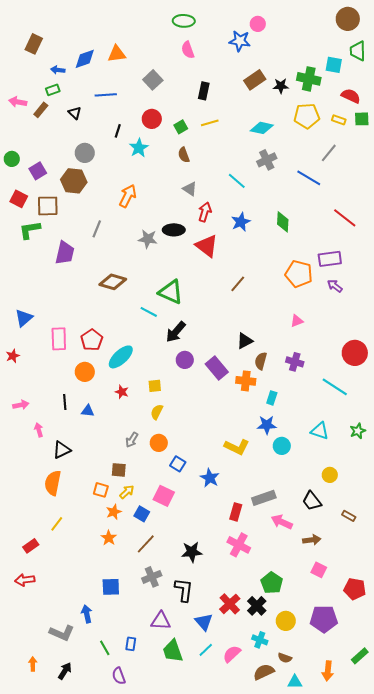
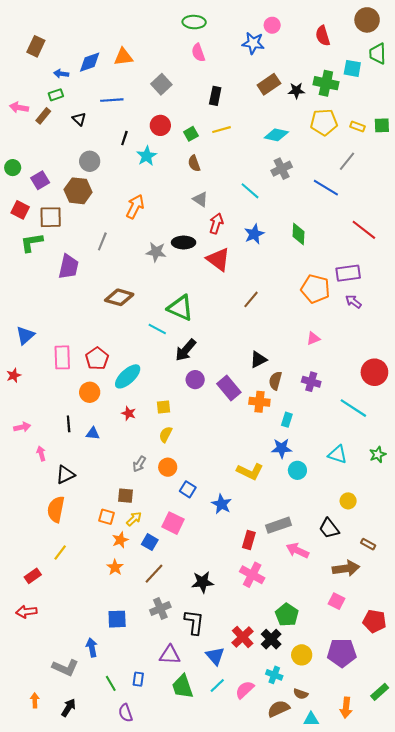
red semicircle: (351, 96) -> (323, 36), moved, turned -132
brown arrow: (312, 540) -> (346, 568), moved, size x1.4

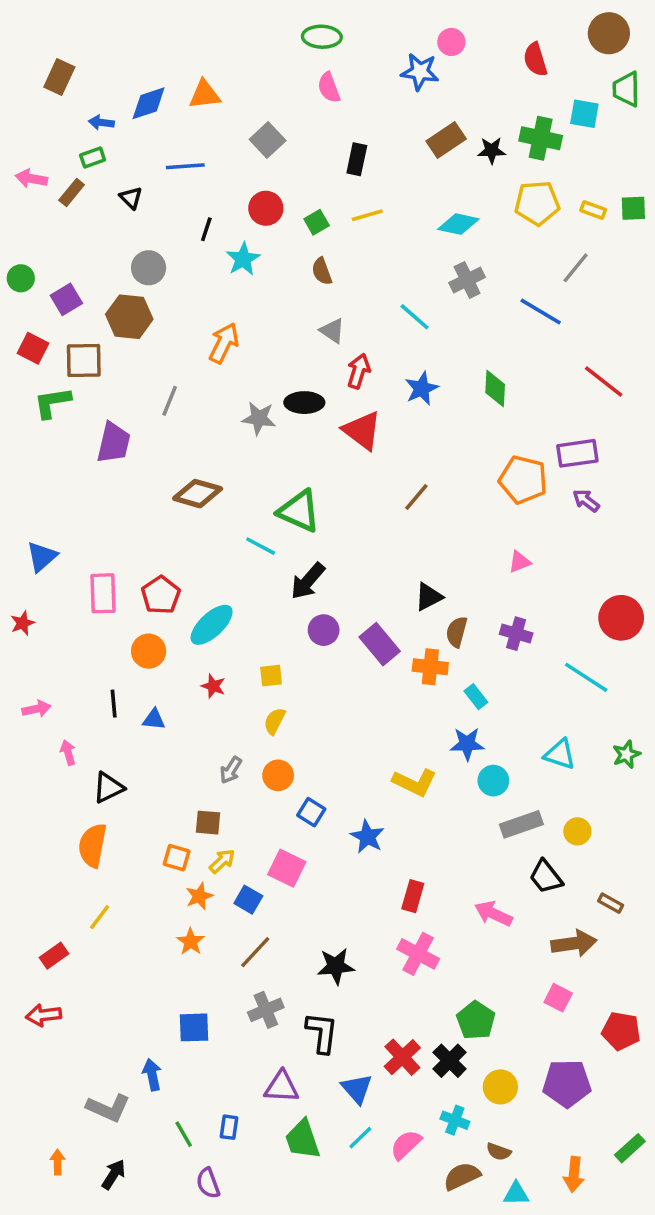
cyan rectangle: (287, 420) -> (476, 697), turned -56
gray rectangle: (278, 525) -> (521, 824), moved

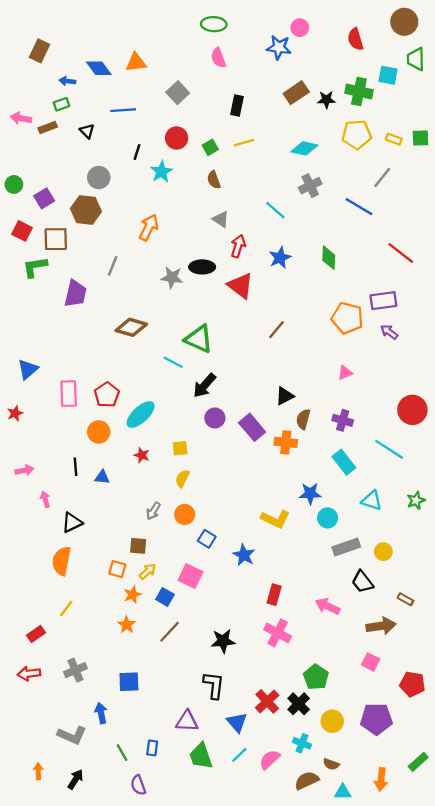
blue diamond: (149, 103) -> (99, 68), turned 72
brown rectangle: (72, 193) -> (48, 128), turned 30
cyan rectangle: (476, 697) -> (344, 462), moved, size x1.5
gray cross: (266, 1010) -> (75, 670), moved

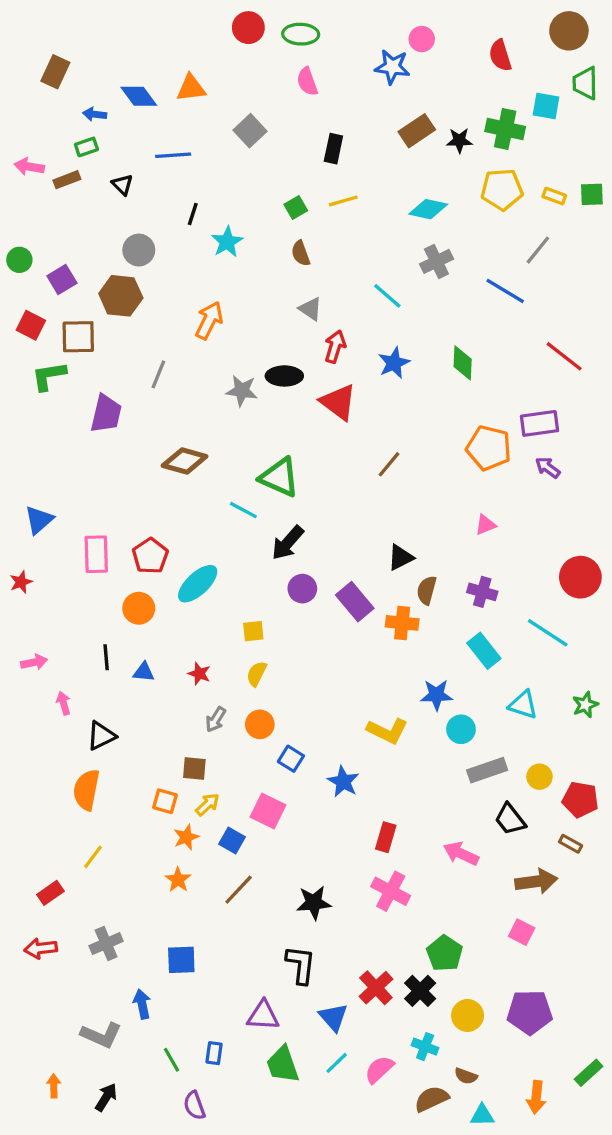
red circle: (177, 138) -> (248, 28), moved
red star: (142, 455) -> (199, 674), moved
red pentagon: (412, 684) -> (580, 800), moved

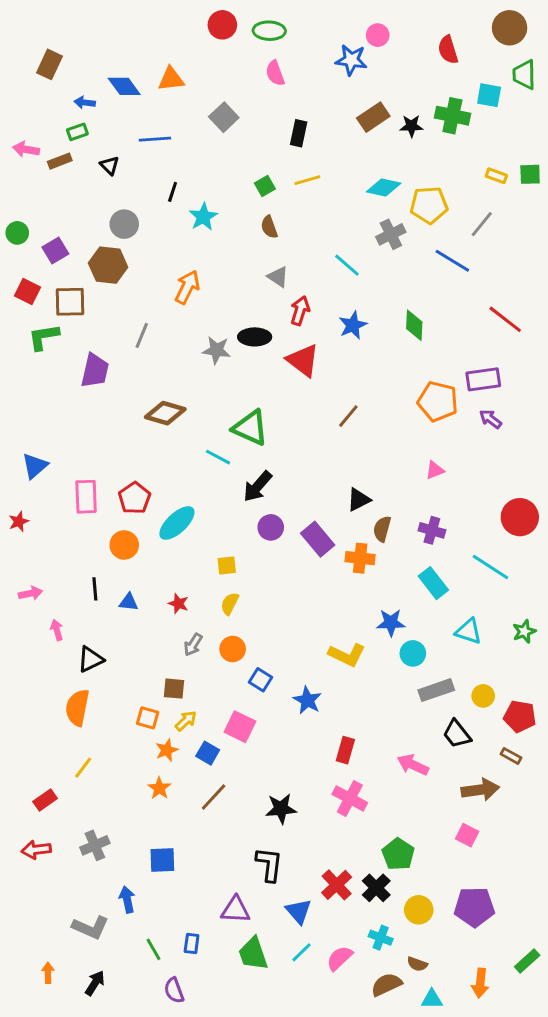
yellow pentagon: (502, 190) -> (429, 205), moved

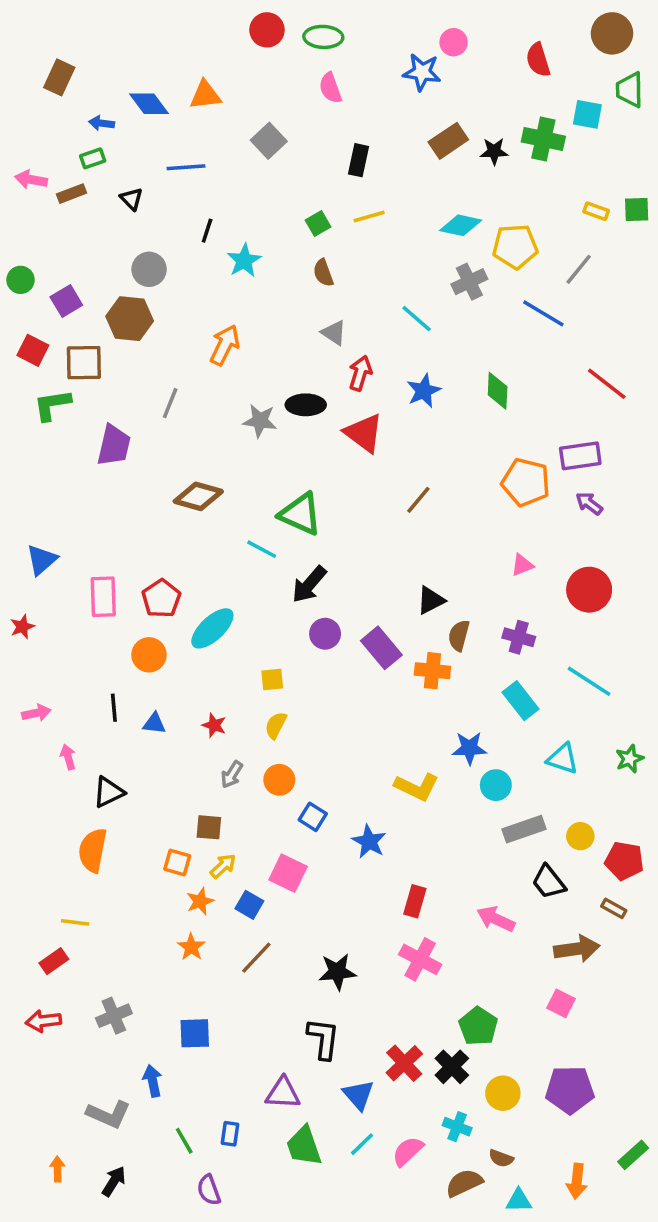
red circle: (520, 517) -> (589, 590), moved
yellow line: (83, 768) -> (75, 922), moved, turned 60

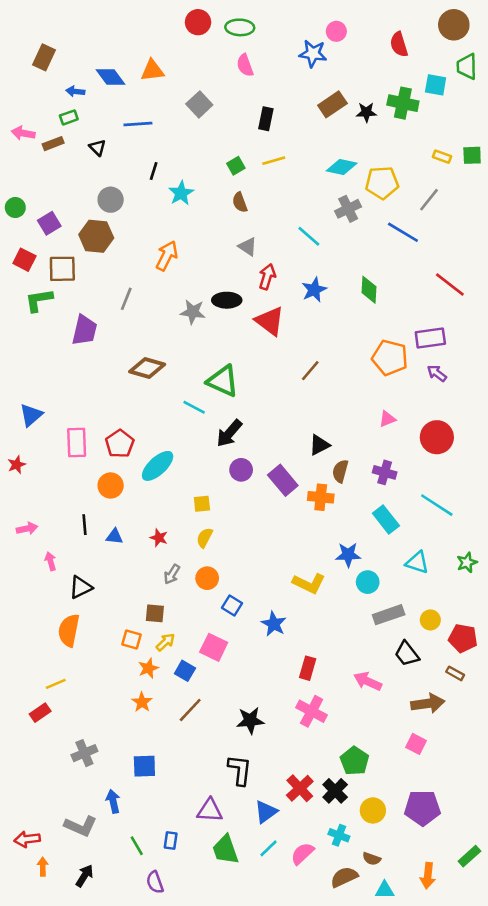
yellow line: (75, 922) -> (56, 684), turned -30
red arrow: (43, 1021) -> (27, 839), moved
blue triangle: (359, 1095) -> (266, 812), turned 35

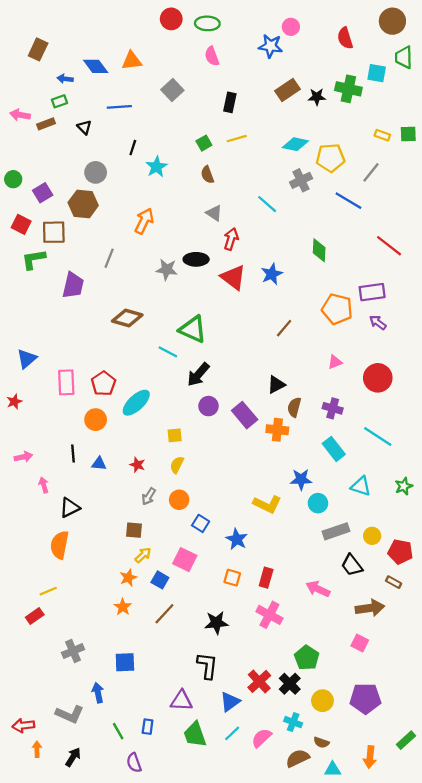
blue star: (314, 290) -> (272, 274), moved
brown line: (310, 371) -> (284, 328), moved
orange square: (131, 639) -> (232, 578), moved

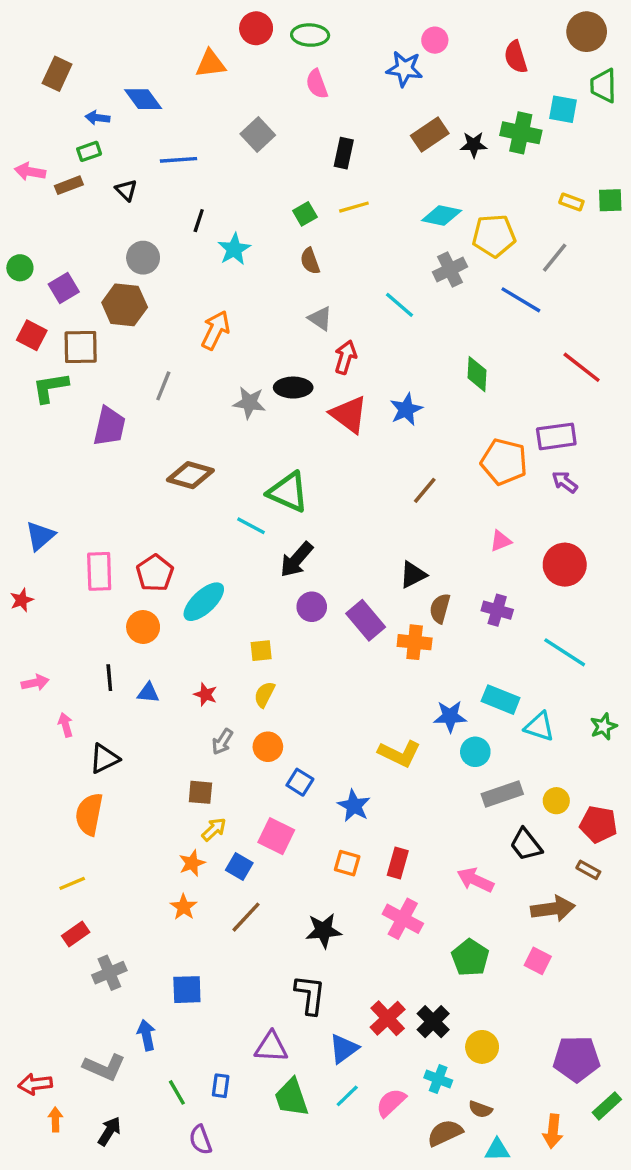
orange triangle: (132, 61) -> (211, 64), moved
cyan rectangle: (334, 449) -> (501, 700), moved, turned -30
red rectangle: (35, 616) -> (76, 934), moved
green pentagon: (307, 658) -> (470, 958), moved
purple pentagon: (365, 698) -> (577, 1059), moved

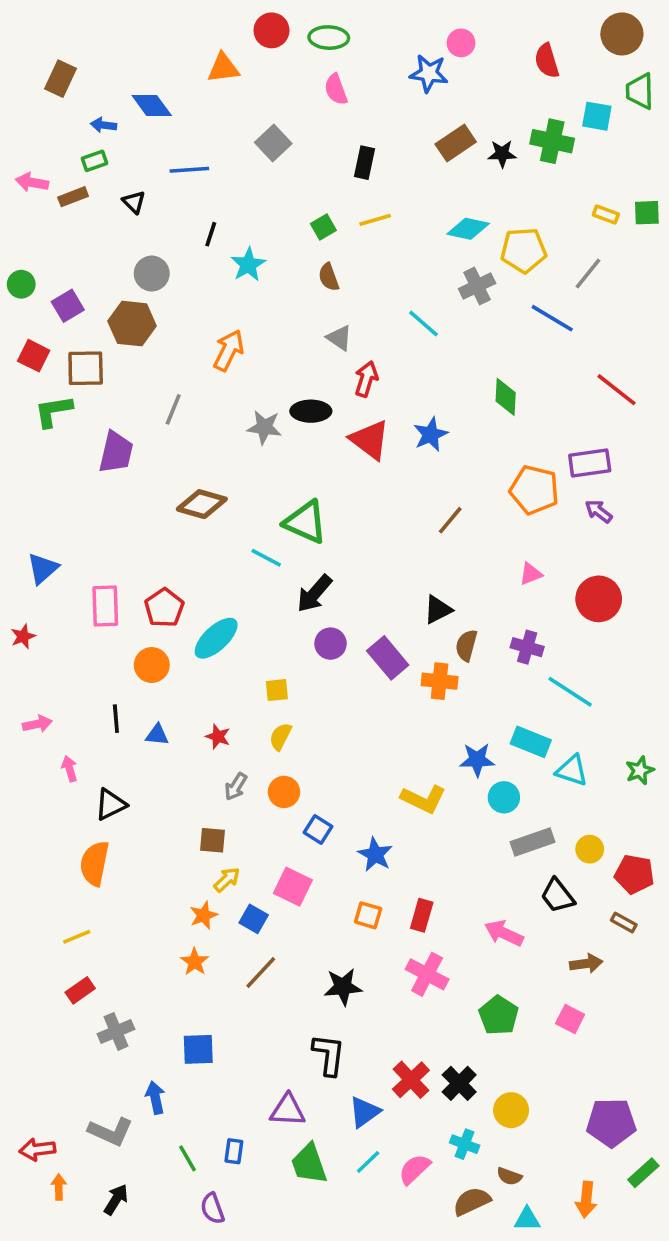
cyan line: (565, 652) -> (570, 692), moved
brown arrow: (553, 909) -> (586, 964), size x0.7

